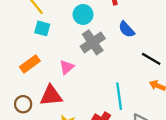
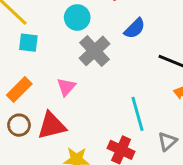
blue semicircle: (127, 29) -> (135, 28), turned -84
brown circle: (23, 104) -> (19, 125), moved

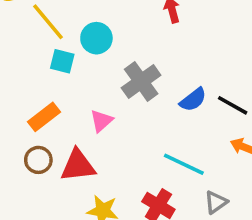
cyan circle: (77, 18) -> (96, 38), moved
blue semicircle: (135, 28) -> (193, 100), moved
cyan line: (138, 114) -> (184, 164), turned -56

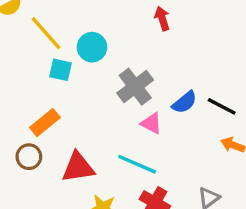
pink triangle: (101, 121) -> (151, 123), moved, turned -50
brown circle: (38, 160) -> (29, 157), moved
cyan line: (184, 164) -> (137, 164), moved

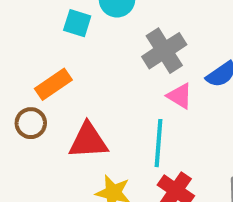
cyan line: (137, 164) -> (159, 143), turned 66

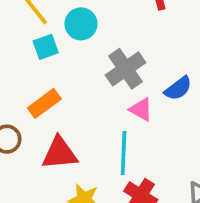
cyan square: (77, 23) -> (46, 47), turned -35
orange rectangle: (53, 84) -> (44, 103), moved

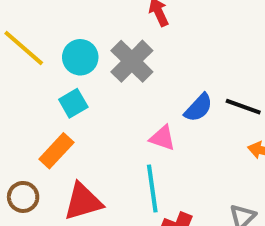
cyan square: (46, 47) -> (73, 103), moved
gray cross: (126, 69) -> (132, 61), moved

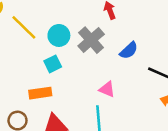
blue semicircle: (198, 108) -> (129, 50), moved
orange rectangle: (56, 151) -> (40, 93), turned 35

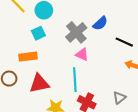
gray cross: (91, 40) -> (76, 32), moved

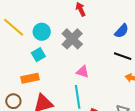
blue semicircle: (100, 23) -> (122, 31), moved
gray cross: (76, 32) -> (72, 39), moved

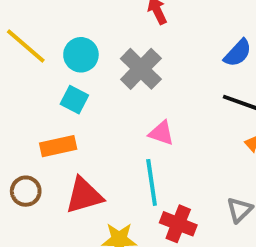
cyan square: (38, 55) -> (74, 100), turned -32

